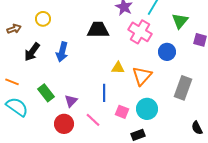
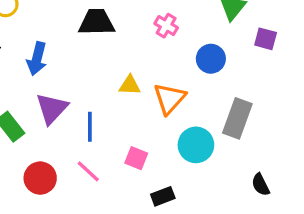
pink cross: (140, 32) -> (166, 26), size x0.6
blue line: (104, 93) -> (90, 127), moved
purple triangle: (71, 101) -> (52, 108), moved, size x1.5
cyan circle: (147, 109) -> (196, 145), moved

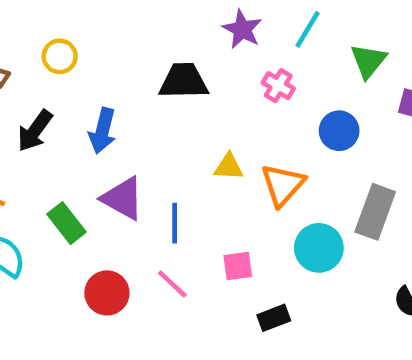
purple triangle: (52, 108) -> (123, 198), turned -44
pink square: (136, 158) -> (238, 266), turned -30

